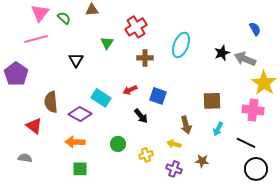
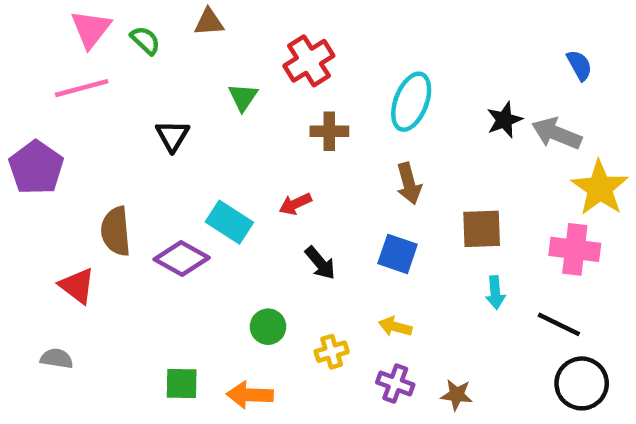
blue square: (158, 96) -> (398, 254), moved
brown arrow: (186, 125) -> (409, 183), moved
cyan arrow: (218, 129) -> (495, 293), turned -32
orange arrow: (75, 142) -> (250, 395), moved
brown star: (202, 161) -> (457, 395), moved

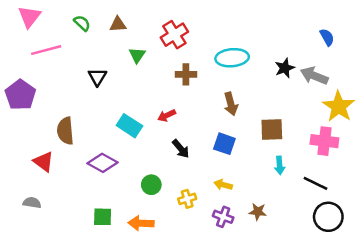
brown triangle: (209, 22) -> (118, 24), moved
pink triangle: (91, 29) -> (29, 17), moved
cyan ellipse: (411, 102) -> (232, 58), turned 64
purple diamond: (182, 258) -> (103, 163), moved
brown star: (457, 395) -> (258, 212), moved

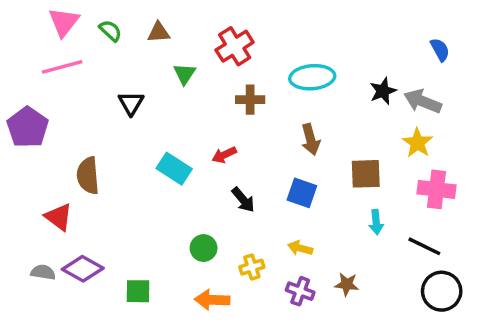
pink triangle: (29, 17) -> (64, 22), moved
yellow star: (339, 106) -> (417, 143), moved, size x0.7
purple diamond: (103, 163) -> (83, 269), moved
orange arrow: (141, 223) -> (212, 300), moved

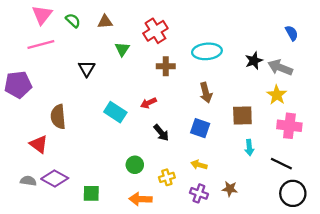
purple pentagon: (28, 127) -> (18, 85), turned 30

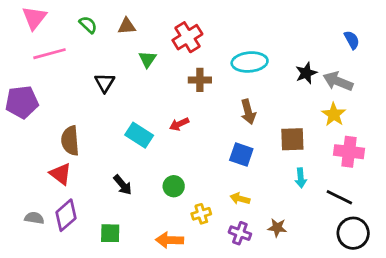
pink triangle: (42, 15) -> (34, 18), moved
black arrow: (161, 133) -> (123, 185), moved
red triangle: (39, 144) -> (60, 174), moved
green circle: (135, 165) -> (174, 186), moved
purple diamond: (55, 179) -> (66, 215), turned -70

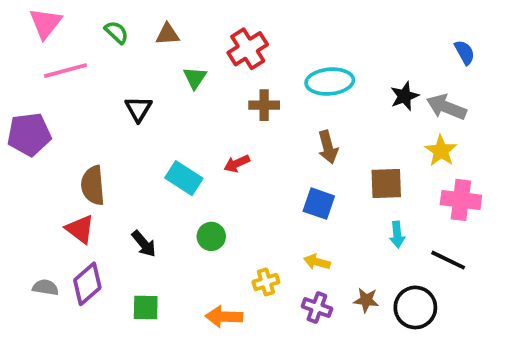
black arrow: (123, 185) -> (144, 244), moved
green circle: (174, 186) -> (211, 236), moved
black circle: (353, 233) -> (415, 307), moved

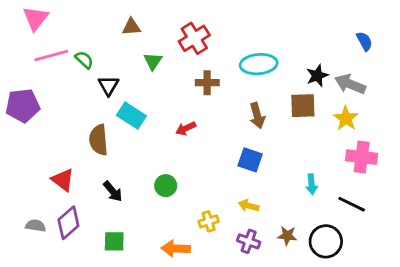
green semicircle: (117, 32) -> (84, 60), moved
cyan rectangle: (184, 178) -> (131, 116), moved
brown square: (386, 184) -> (303, 106), moved
brown semicircle: (93, 185) -> (98, 140), moved

